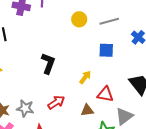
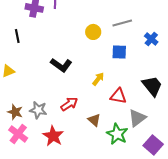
yellow circle: (79, 19) -> (93, 32), moved
black L-shape: (48, 63) -> (61, 65), turned 105
brown triangle: (87, 110) -> (94, 120), moved, turned 48

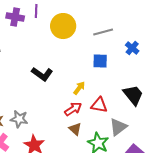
yellow circle: (93, 32) -> (63, 26), moved, size x1.6
red arrow: (69, 104) -> (73, 109), moved

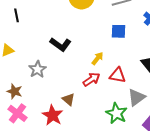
gray star: (19, 119) -> (38, 69), moved, turned 30
brown triangle: (75, 129) -> (68, 99), moved

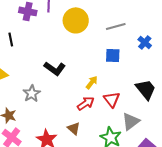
red triangle: (118, 75) -> (112, 99), turned 42
brown triangle: (68, 99) -> (74, 128), moved

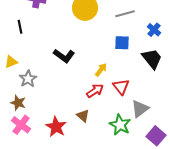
black trapezoid: (146, 89) -> (152, 59), moved
gray star: (32, 93) -> (28, 79), moved

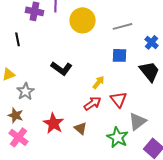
red star: (56, 127) -> (54, 123), moved

